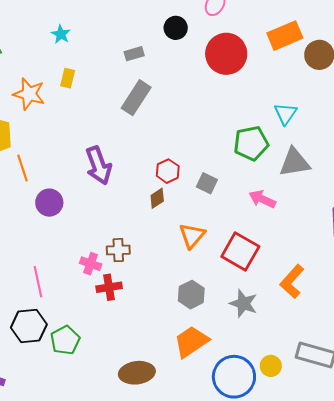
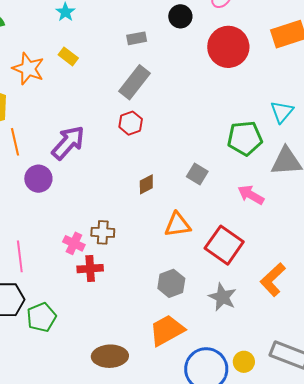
yellow rectangle: (68, 78) -> (68, 56), turned -72
purple arrow: (99, 165) -> (68, 143), moved, turned -123
red hexagon: (168, 171) -> (131, 123), moved
orange triangle: (192, 236) -> (177, 225), turned 36

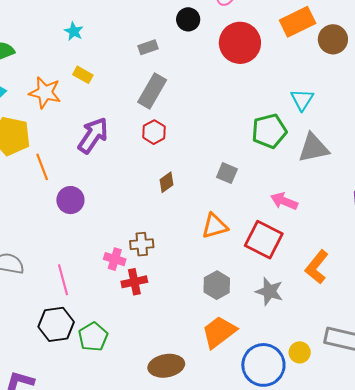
purple arrow: (68, 143) -> (93, 135), moved
brown diamond: (146, 184) -> (166, 182), moved
pink arrow: (251, 195) -> (284, 201), moved

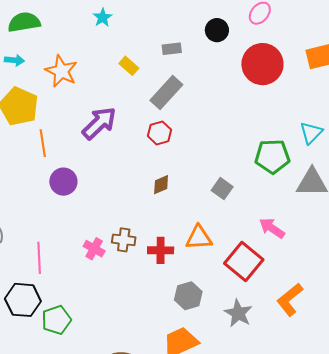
yellow rectangle: (83, 75) -> (129, 66), moved
red cross: (134, 282) -> (161, 250), moved

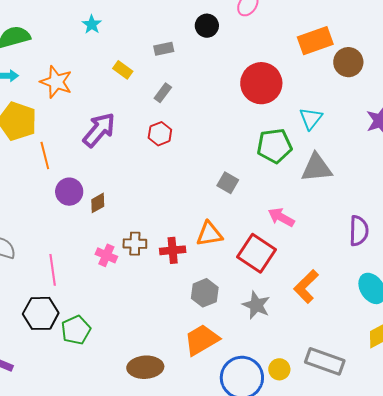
red circle: (262, 64) -> (261, 83), moved
gray rectangle: (166, 92) -> (163, 93), size x0.6
brown diamond: (161, 185) -> (98, 203), moved

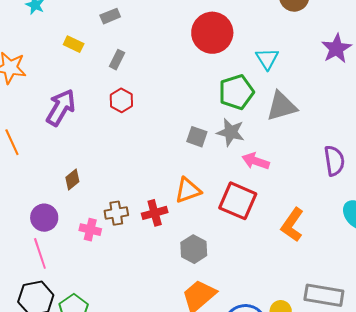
purple circle: (69, 192) -> (44, 218), moved
gray star: (256, 305) -> (231, 132), moved

